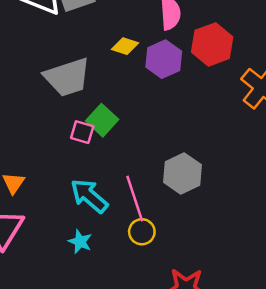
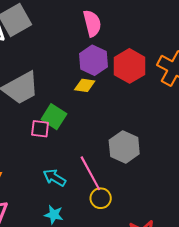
red hexagon: (212, 44) -> (130, 66), moved
yellow diamond: (125, 46) -> (85, 85), moved
cyan arrow: (89, 196) -> (54, 178), size x0.7

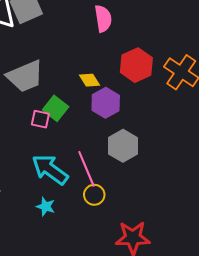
purple hexagon: (93, 60) -> (106, 103), moved
yellow diamond: (85, 85) -> (90, 80), turned 45
cyan arrow: (54, 178) -> (50, 170), size x1.6

